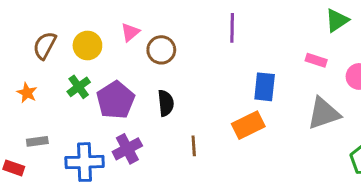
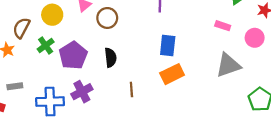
brown semicircle: (45, 45) -> (21, 28), moved
blue rectangle: (265, 87) -> (168, 45), moved

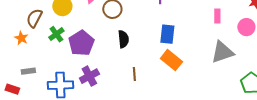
pink rectangle: (223, 26) -> (217, 16), turned 72
black semicircle: (111, 58) -> (123, 39), moved
orange rectangle: (172, 74) -> (171, 60), turned 65

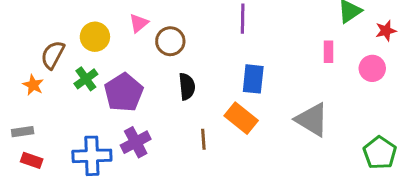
gray triangle: (222, 52) -> (312, 120), moved, turned 50
orange rectangle: (171, 60) -> (241, 118), moved
gray rectangle: (28, 71) -> (23, 132), moved
red rectangle: (12, 89) -> (32, 160), moved

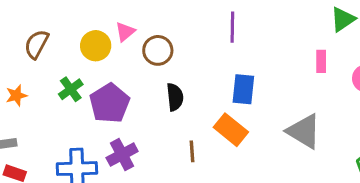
yellow circle: (95, 37) -> (96, 46), moved
brown semicircle: (53, 55) -> (37, 44), moved
orange star: (33, 85) -> (16, 95), turned 30

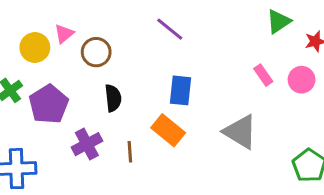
purple line: (232, 27) -> (170, 29), turned -52
pink rectangle: (321, 61) -> (263, 75), moved, turned -35
purple cross: (122, 155) -> (87, 144), moved

